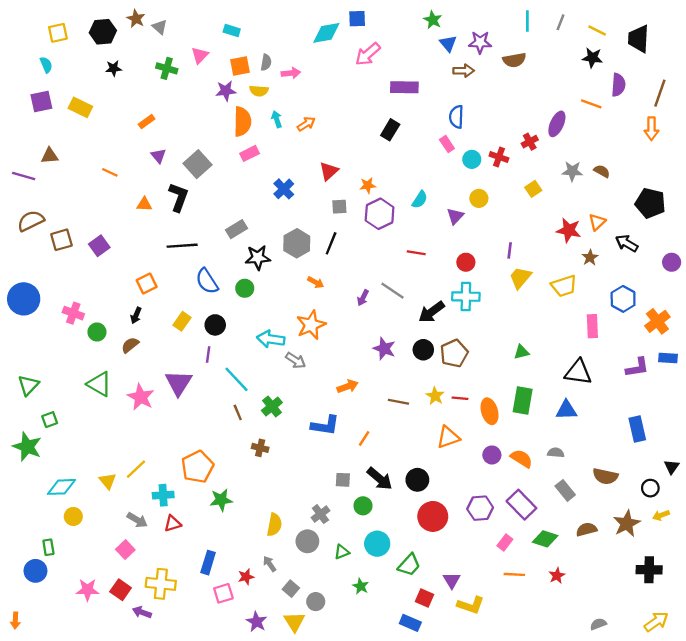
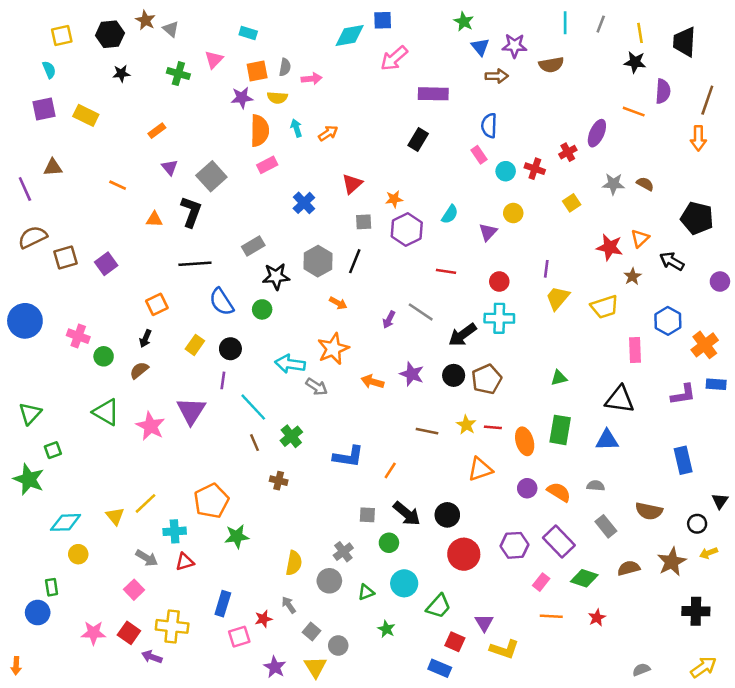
yellow line: (597, 30) -> (640, 33), turned 54
purple line: (24, 176) -> (25, 189), turned 50
orange arrow: (348, 386) -> (372, 382), moved, turned -144

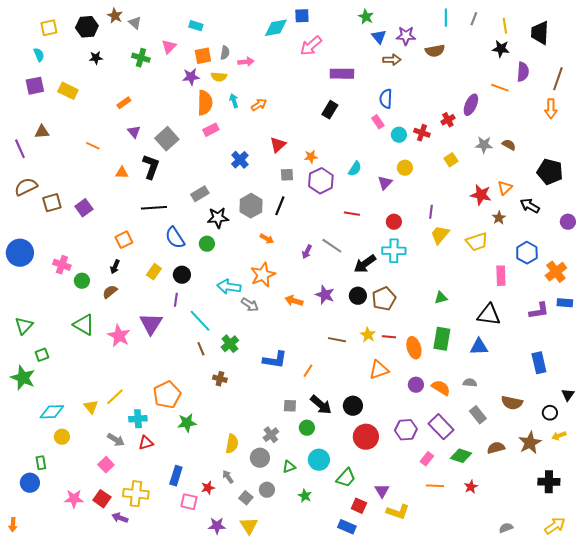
pink square: (239, 637) -> (189, 502), turned 30
gray circle: (338, 645) -> (267, 490), moved
purple star: (275, 667) -> (217, 526), turned -30

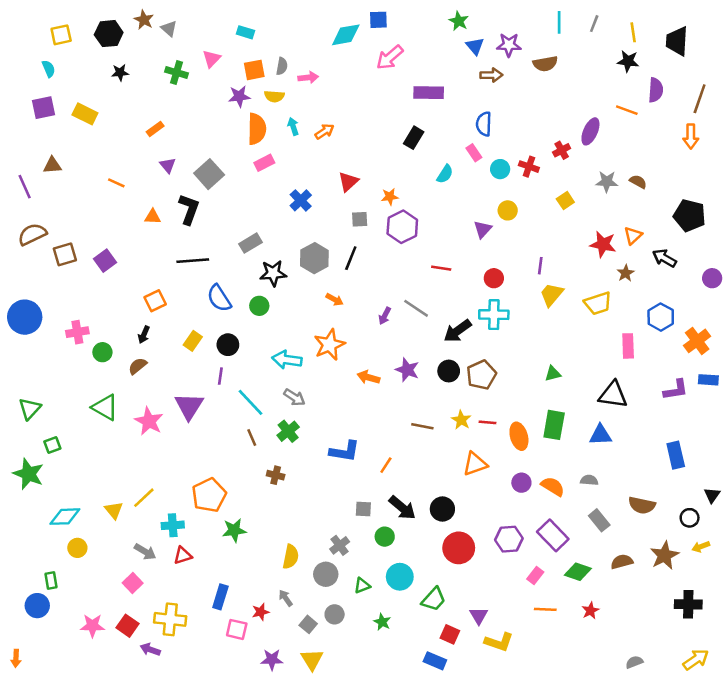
cyan semicircle: (355, 169) -> (445, 174), moved
pink cross: (62, 265) -> (77, 332), turned -30
gray arrow: (250, 305) -> (294, 397), moved

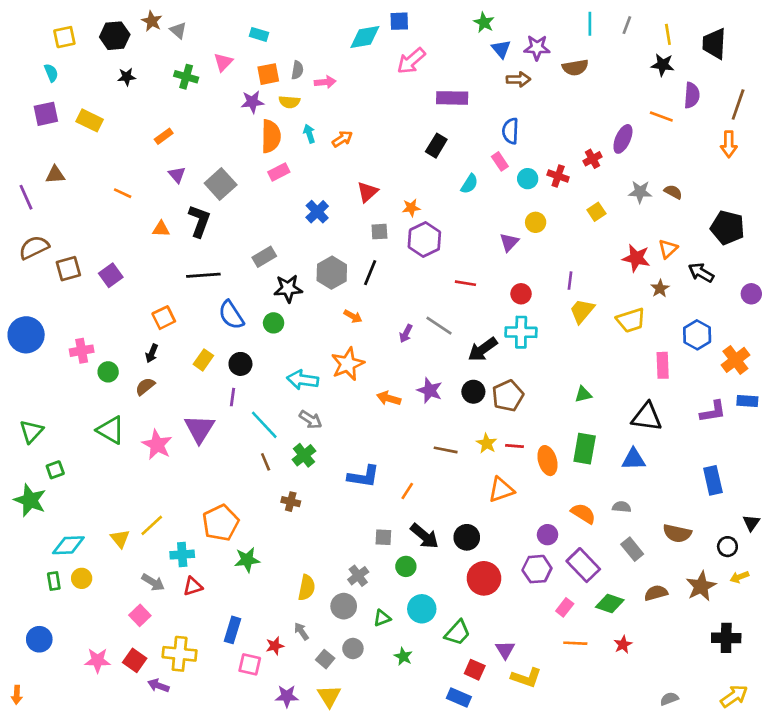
purple circle: (521, 483) -> (547, 535), moved
green rectangle: (51, 581) -> (54, 581), moved

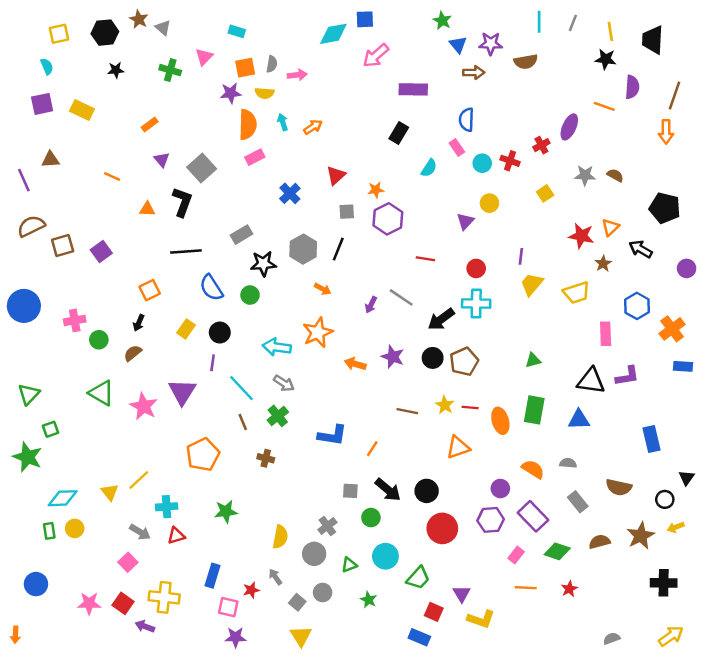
purple L-shape: (713, 412) -> (627, 376), moved
orange pentagon: (221, 523) -> (203, 455), moved
purple star: (287, 696) -> (236, 637), moved

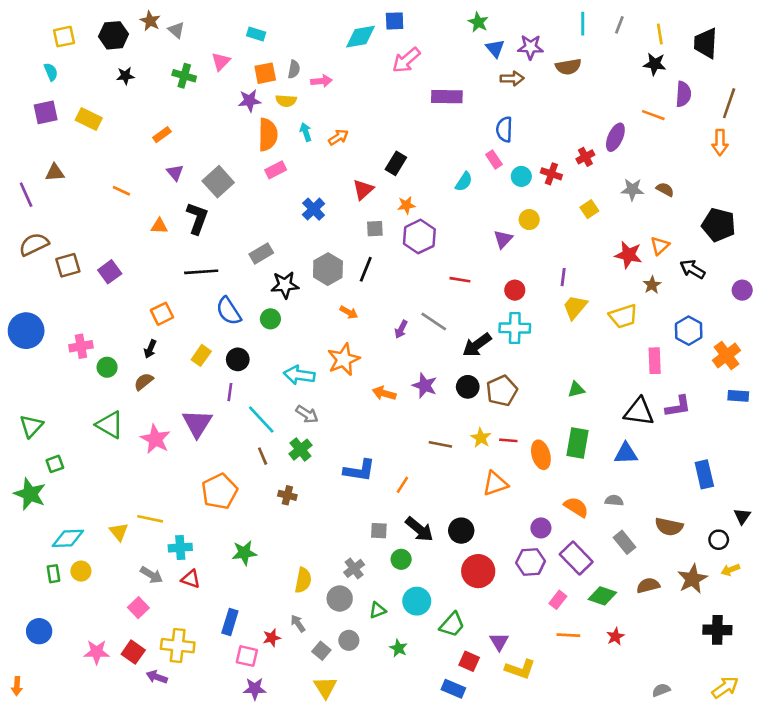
black rectangle: (399, 133) -> (396, 163), moved
yellow line: (139, 480) -> (150, 519), turned 55
red triangle: (176, 536) -> (191, 579), turned 36

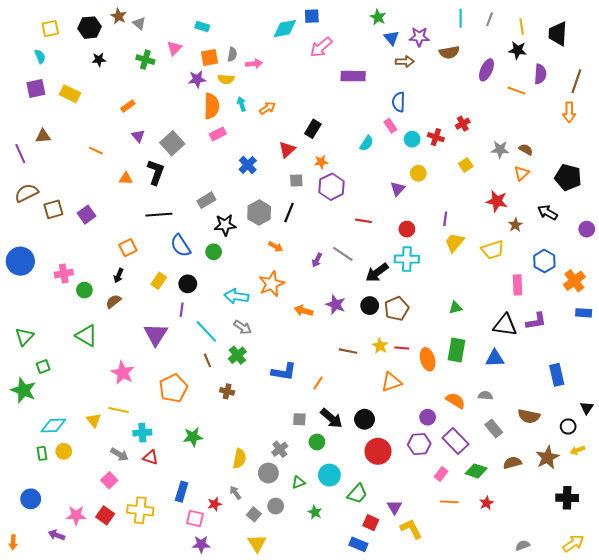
purple ellipse: (615, 137) -> (486, 70), moved
orange triangle: (660, 246) -> (522, 173), moved
pink star: (155, 439) -> (123, 373), moved
yellow L-shape: (520, 669) -> (411, 529), turned -135
purple arrow: (157, 677) -> (57, 535), moved

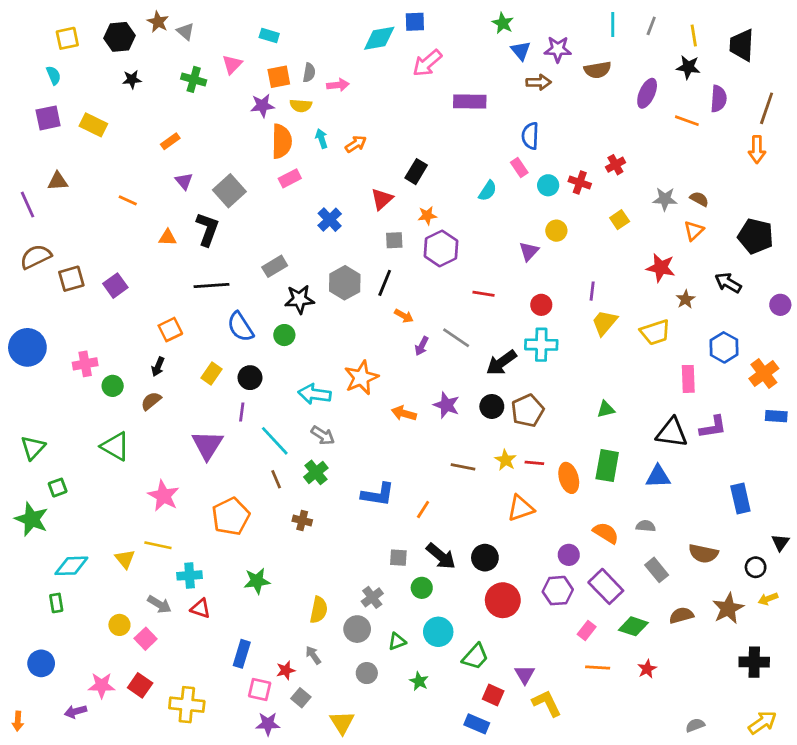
orange arrow: (276, 247) -> (404, 316), moved
yellow circle: (64, 451) -> (119, 625), moved
yellow cross: (140, 510) -> (187, 705), moved
gray square: (254, 514) -> (301, 698), moved
purple arrow: (57, 535) -> (76, 711), turned -35

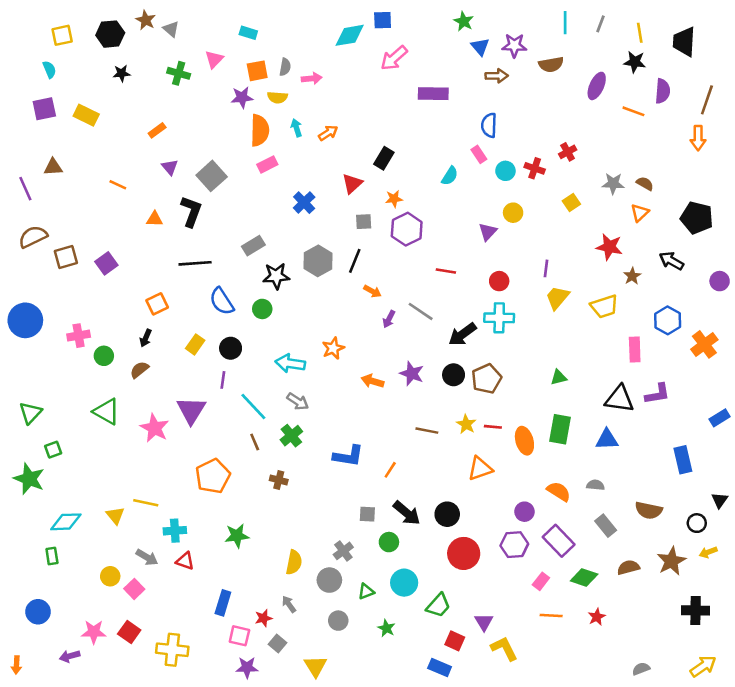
orange star: (361, 378) -> (333, 348), size x0.7
blue rectangle: (776, 416) -> (720, 418), moved, turned -36
pink star: (163, 496) -> (155, 428), moved

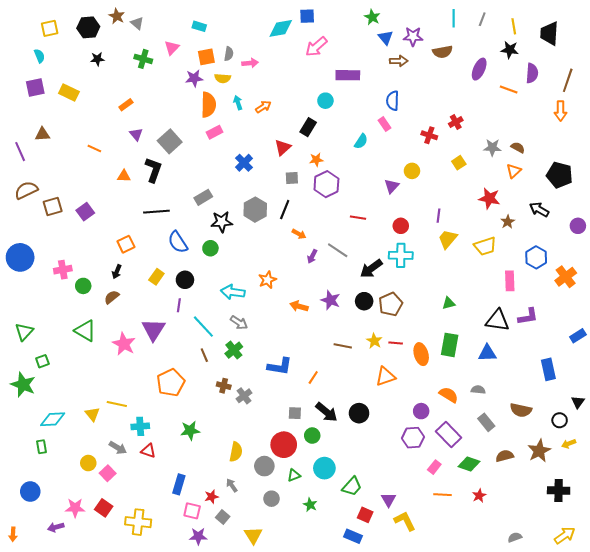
cyan circle: (505, 171) -> (325, 101), moved
gray cross: (343, 551) -> (244, 396), moved
red circle: (464, 553) -> (284, 445), moved

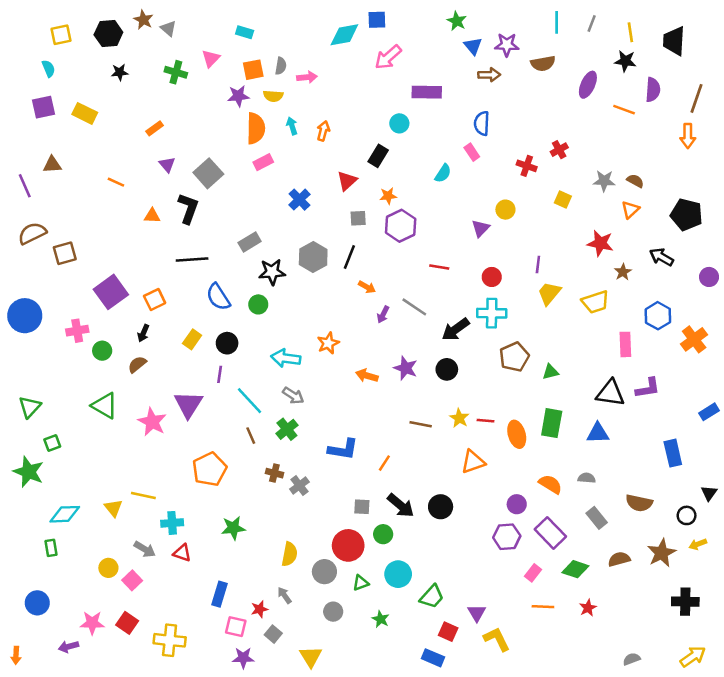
orange arrow: (263, 107) -> (323, 131), turned -42
yellow square: (459, 163) -> (563, 200), turned -32
purple square: (85, 212) -> (111, 292), moved, size x1.5
brown pentagon: (391, 304) -> (514, 357), moved

